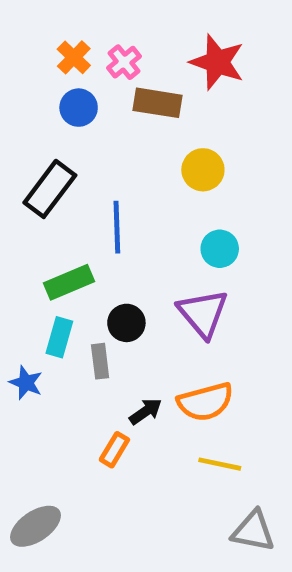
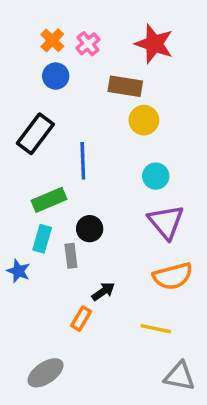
brown rectangle: (158, 103) -> (125, 86), moved
purple triangle: (203, 313) -> (166, 222), moved
orange semicircle: (205, 402) -> (173, 276), moved
gray ellipse: (35, 526) -> (46, 373), moved

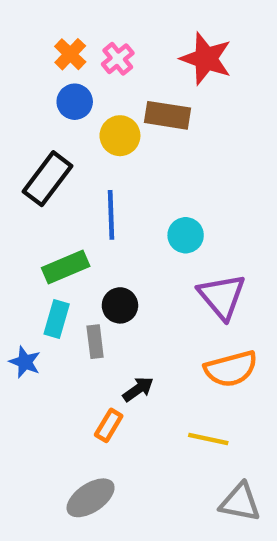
yellow circle: (144, 120) -> (120, 136), moved
cyan circle: (156, 176) -> (186, 235), moved
gray ellipse: (46, 373) -> (91, 498), moved

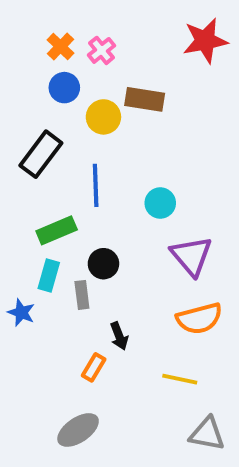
red star: (206, 59) -> (205, 41), moved, turned -30
black arrow: (138, 389) -> (119, 336), turned 104

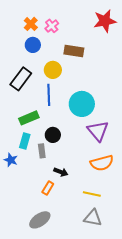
yellow circle: (103, 117) -> (53, 70), moved
cyan circle: (160, 203) -> (82, 104), size x1.6
black arrow: (119, 336) -> (61, 172), turned -48
gray triangle: (207, 434) -> (93, 218), moved

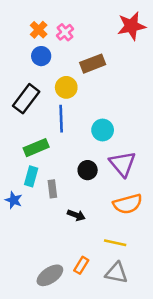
brown rectangle: (74, 51) -> (93, 64), turned -30
cyan circle: (82, 104) -> (103, 130), size x0.7
black circle: (53, 135) -> (88, 170), moved
orange rectangle: (48, 188) -> (81, 265), moved

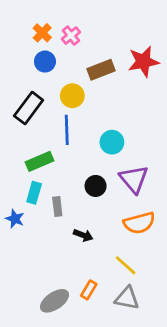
red star: (131, 26) -> (143, 62), moved
yellow line: (115, 243) -> (126, 265), turned 30

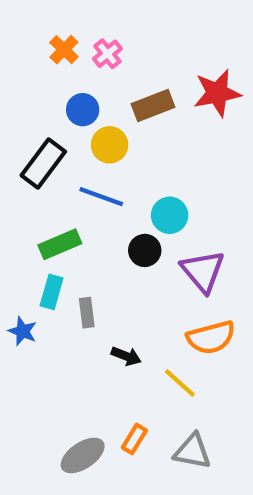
blue circle: (45, 62) -> (83, 110), moved
blue line: (67, 130) -> (101, 197), turned -68
black circle: (96, 186) -> (145, 250), moved
yellow line: (126, 265) -> (180, 383), moved

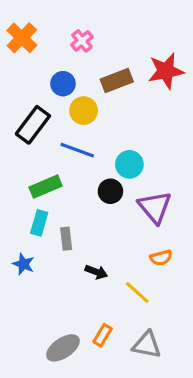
orange cross: (64, 50) -> (22, 38), moved, size x1.4
blue star: (23, 331) -> (23, 264), moved
orange semicircle: (211, 337) -> (161, 258), size x0.6

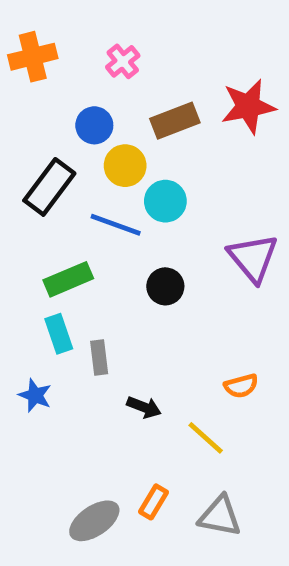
orange cross: (22, 38) -> (33, 57), turned 32
cyan circle: (129, 164) -> (165, 201), moved
purple triangle: (155, 207) -> (253, 258), moved
cyan rectangle: (39, 223) -> (59, 334), turned -35

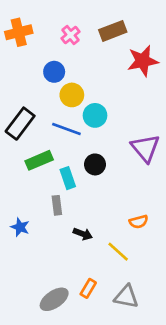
brown rectangle: (175, 121) -> (113, 31), moved
black rectangle: (49, 187) -> (20, 124), moved
cyan rectangle: (59, 334) -> (68, 178), moved

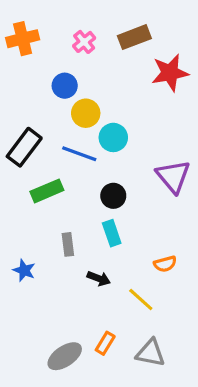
cyan rectangle: (68, 178) -> (112, 233), moved

